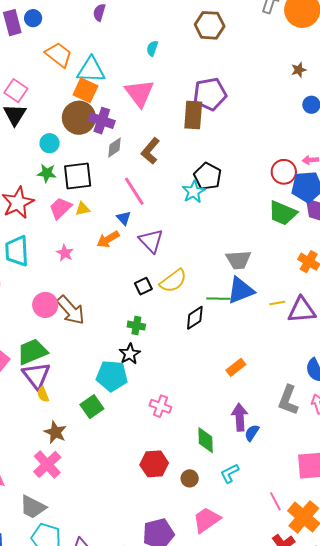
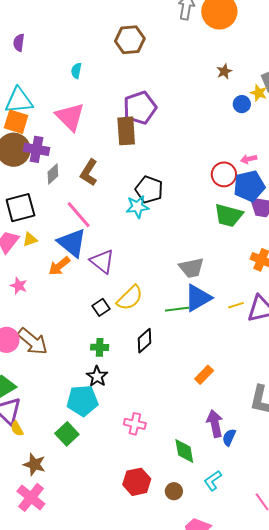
cyan star: (194, 192) -> (137, 207), turned 30
blue triangle: (124, 218) -> (72, 243), size x2.0
black diamond: (195, 318) -> (145, 341), moved

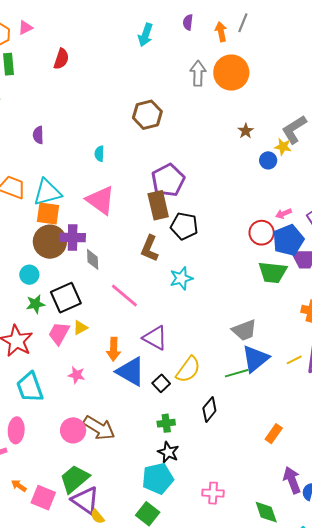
brown L-shape: (89, 173) -> (150, 248), moved
gray diamond: (53, 174) -> (93, 259), turned -40
black pentagon: (149, 190) -> (184, 226), moved
blue triangle: (72, 243) -> (131, 372), moved
orange arrow: (59, 266) -> (114, 349), turned -40

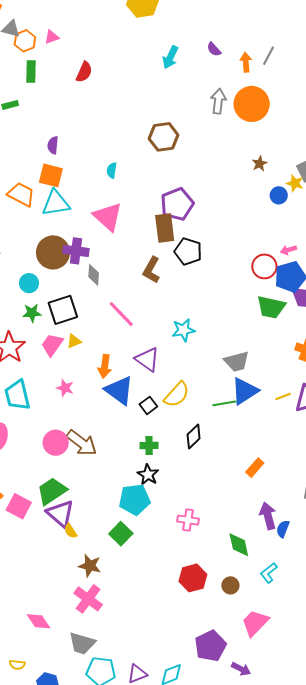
purple semicircle: (188, 22) -> (214, 49), turned -56
orange square: (48, 213) -> (51, 175), moved
cyan star: (181, 278) -> (183, 330), moved

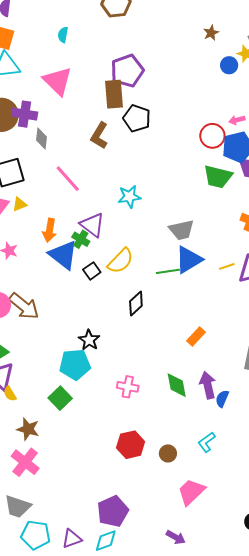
green cross: (149, 446) -> (81, 239), moved, turned 30
green diamond: (239, 545) -> (177, 385), moved
purple pentagon: (210, 646) -> (113, 511), moved

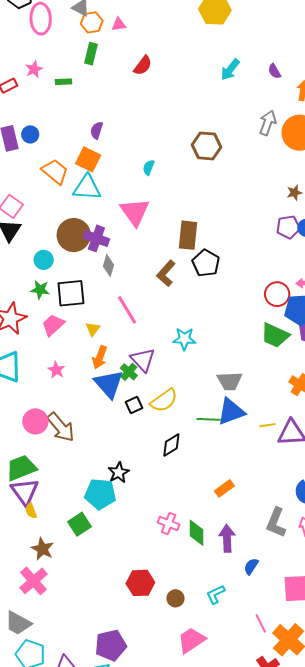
purple pentagon: (127, 71) -> (288, 227), moved, size x0.7
yellow triangle: (20, 204) -> (93, 329), moved, turned -42
pink cross: (128, 387) -> (169, 523), moved
blue semicircle: (222, 399) -> (251, 566), moved

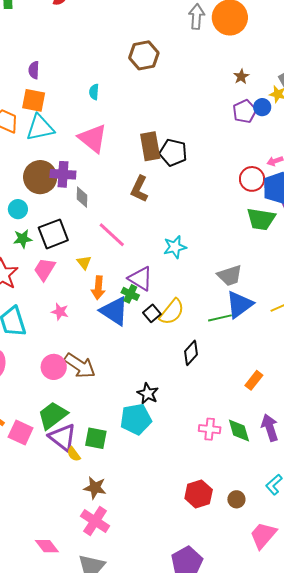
black pentagon: (206, 263) -> (173, 153), moved
black square: (134, 405) -> (152, 313), moved
green square: (80, 524) -> (96, 438), moved, turned -30

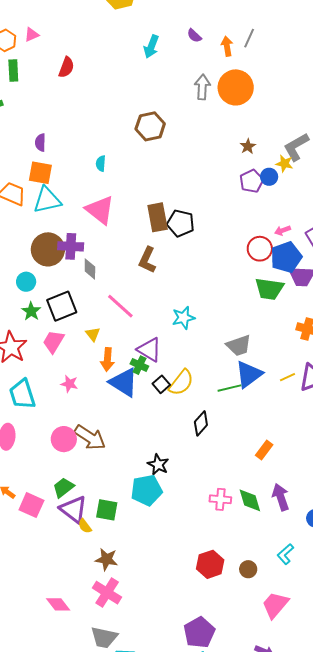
green star: (23, 239) -> (31, 311), turned -30
green trapezoid: (53, 415) -> (63, 488), size x0.7
pink diamond: (47, 546) -> (58, 604), moved

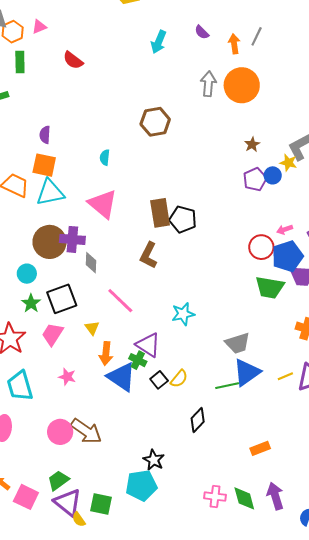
red semicircle: (66, 67) -> (73, 60), turned 105
yellow semicircle: (181, 383) -> (179, 379), size x0.7
orange rectangle: (264, 450) -> (260, 448), turned 30

